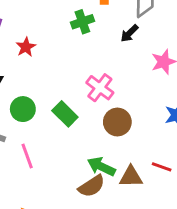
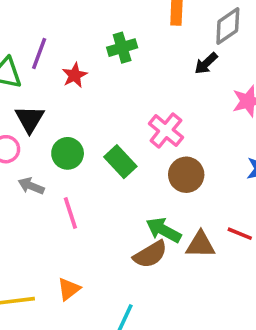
green cross: (82, 22) -> (122, 48), moved

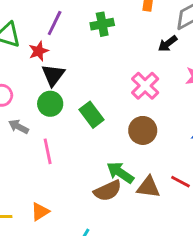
purple line: (39, 53) -> (55, 23), moved
red star: (75, 75) -> (39, 51), moved
black triangle: (30, 119) -> (53, 75), moved
pink cross: (166, 130) -> (145, 86), moved

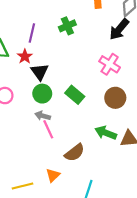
black arrow: (168, 44) -> (119, 29), size x1.5
gray arrow: (19, 127) -> (43, 116), moved
brown semicircle: (108, 191) -> (75, 153), moved

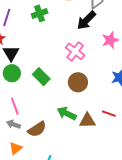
gray arrow: (43, 116) -> (13, 124), moved

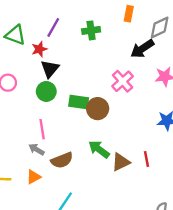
green rectangle: (41, 77) -> (79, 102), turned -48
brown circle: (78, 82) -> (98, 109), moved
red line: (109, 114) -> (146, 159), turned 48
brown triangle: (87, 121) -> (121, 162), turned -36

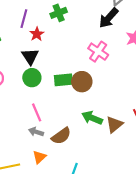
red star: (39, 49) -> (37, 34), moved

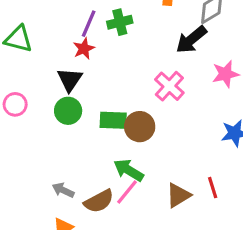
purple line: (24, 19) -> (89, 24), moved
pink line: (37, 112) -> (127, 192), moved, turned 54
green arrow: (92, 118) -> (129, 170), moved

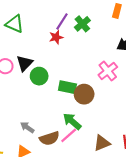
green cross: (120, 22) -> (82, 24), turned -35
black triangle: (70, 80) -> (25, 63), moved

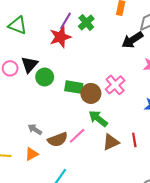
red star: (56, 37) -> (60, 37), size x1.5
pink cross: (108, 71) -> (115, 85), moved
green arrow: (72, 121) -> (98, 119), moved

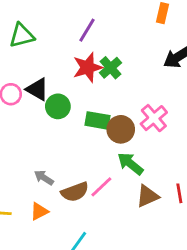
green cross: (86, 22) -> (111, 68), moved
green triangle: (18, 25) -> (22, 35), turned -36
red star: (60, 37) -> (88, 67), moved
black triangle: (29, 65) -> (37, 89), turned -42

